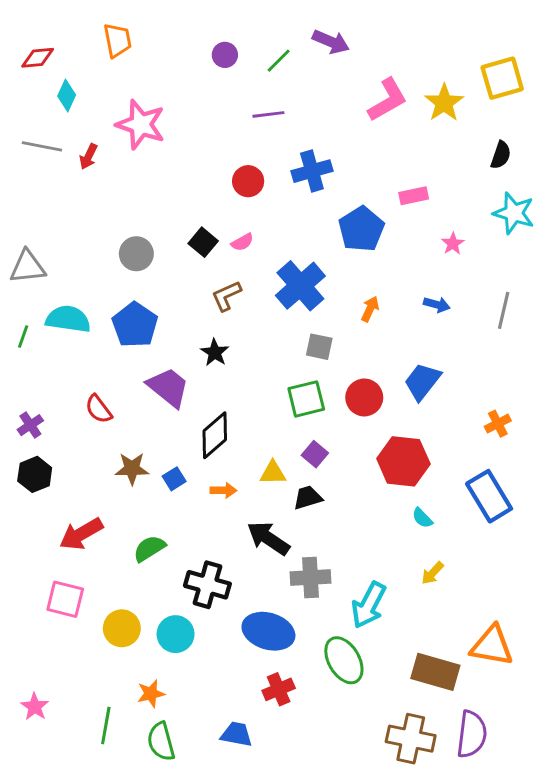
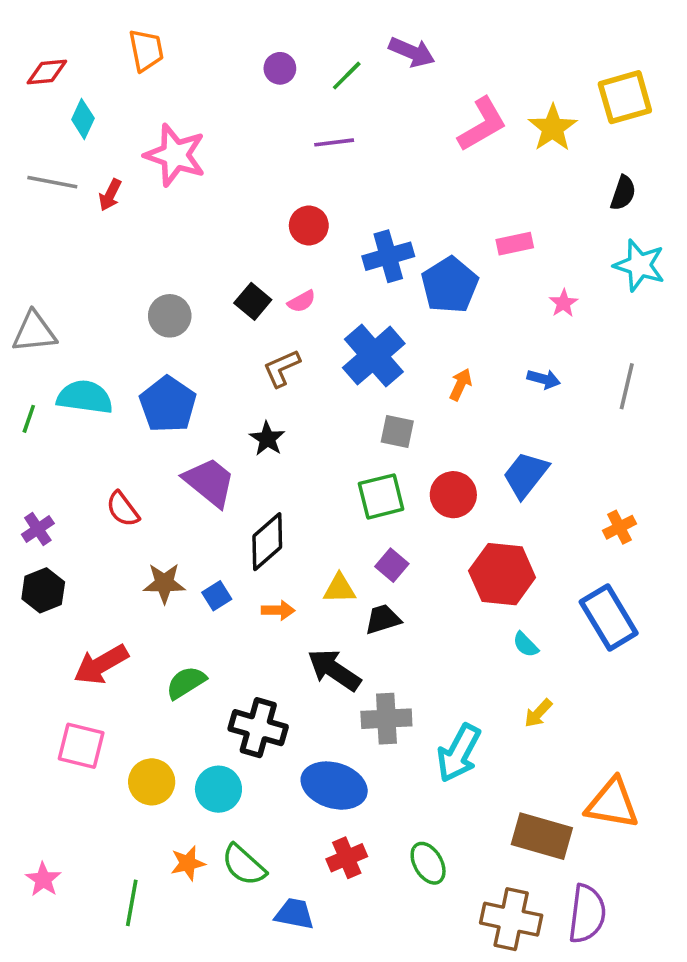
blue cross: (312, 171) -> (388, 256), moved
green ellipse: (344, 660) -> (428, 863), moved, size x0.7
green semicircle: (161, 742) -> (244, 865), moved, turned -33

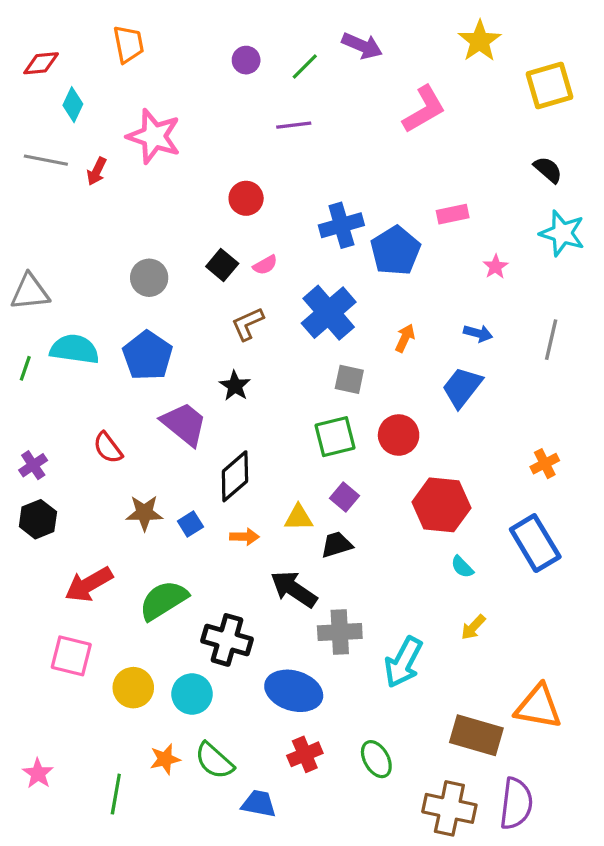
yellow star: (553, 128) -> (480, 41), moved
black semicircle: (623, 193) -> (548, 170), turned -68
red circle: (309, 225) -> (246, 198), moved
blue trapezoid: (526, 475) -> (462, 387), moved
green semicircle: (186, 683) -> (163, 600), size x1.4

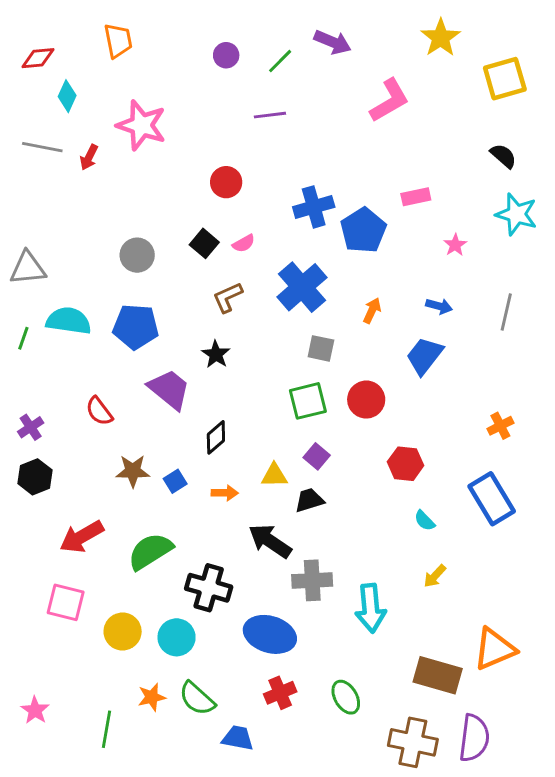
blue pentagon: (148, 356) -> (136, 327), turned -30
black diamond: (235, 476) -> (216, 437), size x0.7
red hexagon: (441, 505) -> (406, 464), size x0.7
cyan arrow: (403, 662) -> (371, 608), turned -33
orange triangle: (538, 707) -> (495, 649), turned -33

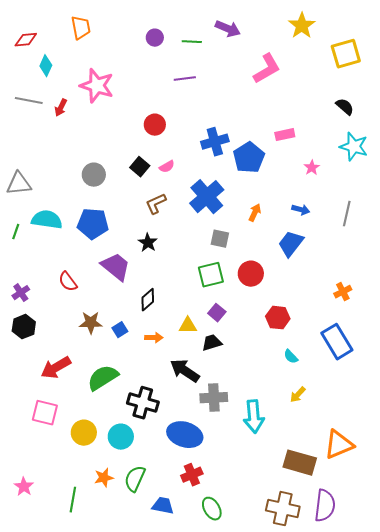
green line: (280, 61) -> (192, 42), turned 48
green ellipse: (346, 697) -> (212, 509), moved
green semicircle: (197, 699) -> (135, 479), turned 72

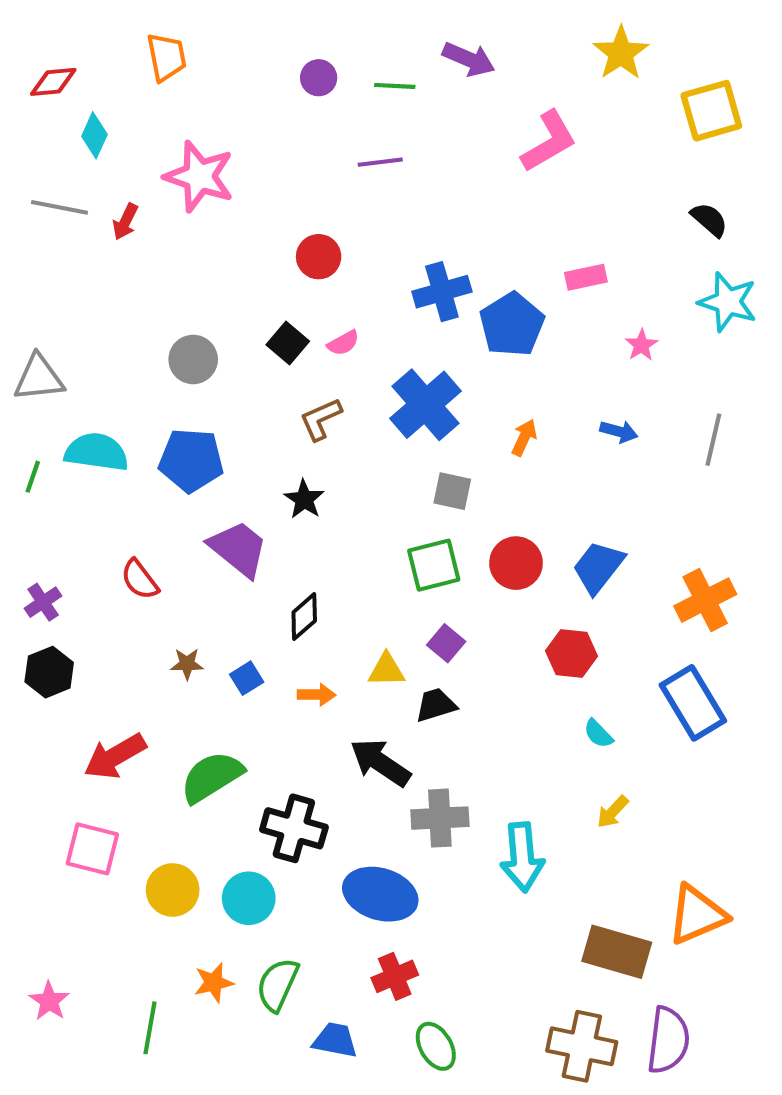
blue trapezoid: (291, 244) -> (598, 567), moved
orange cross: (343, 292) -> (705, 600), size x1.6
brown star: (91, 323) -> (187, 664), size x0.7

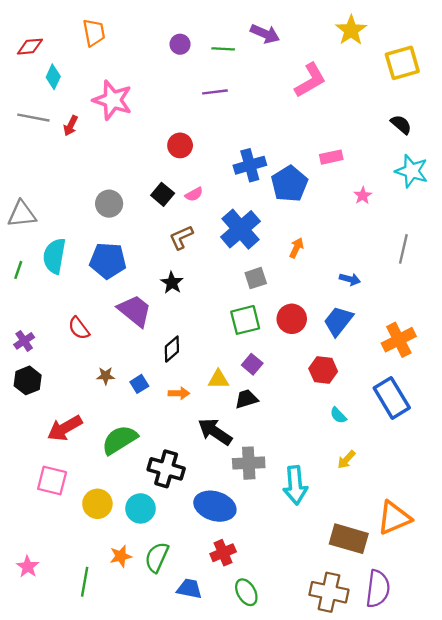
blue arrow: (619, 431) -> (350, 279), moved
cyan semicircle: (97, 452) -> (54, 256), turned -88
gray square: (452, 491) -> (256, 278), turned -30

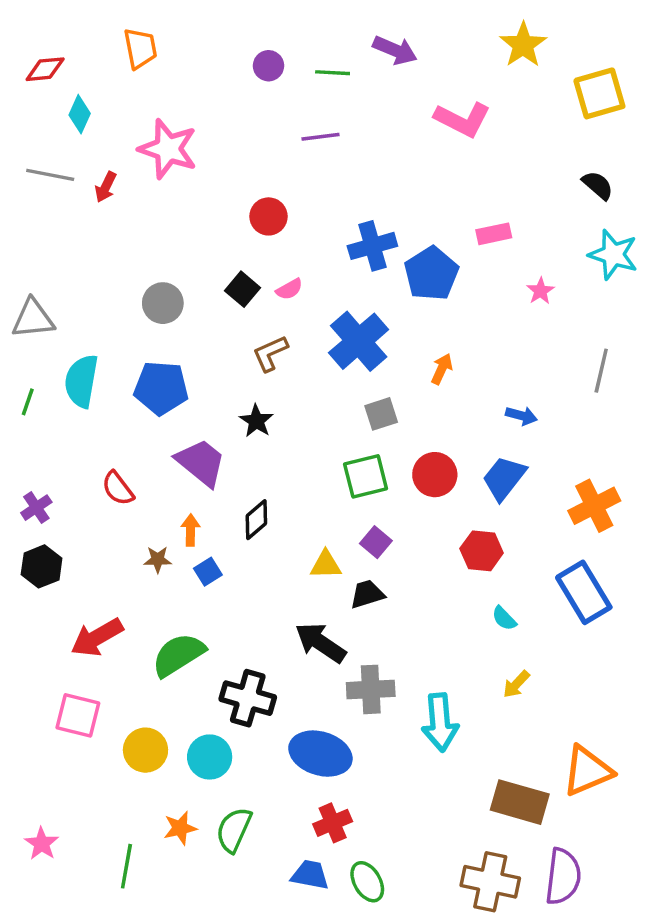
pink L-shape: (310, 80) -> (463, 119), turned 57
orange arrow: (179, 393) -> (191, 530), moved, turned -90
blue trapezoid: (189, 589) -> (310, 875), moved

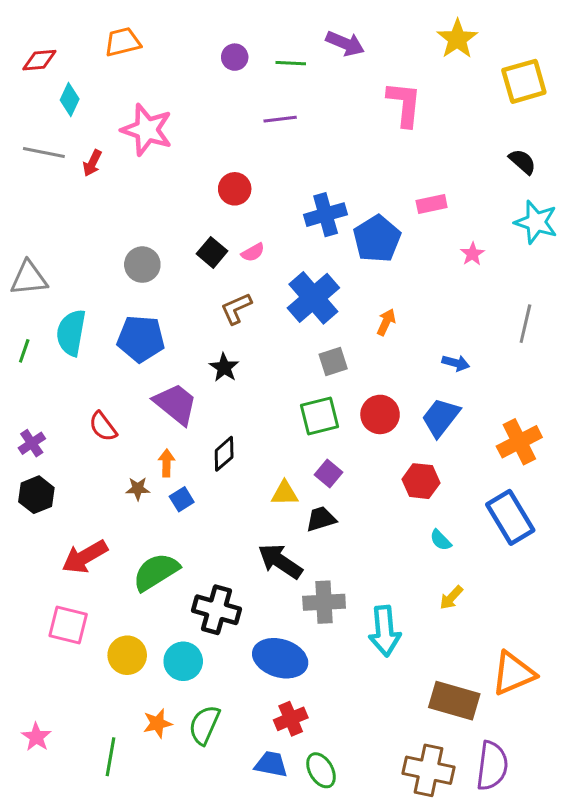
orange trapezoid: (140, 48) -> (123, 42), turned -93
pink L-shape: (463, 119) -> (404, 104), turned -111

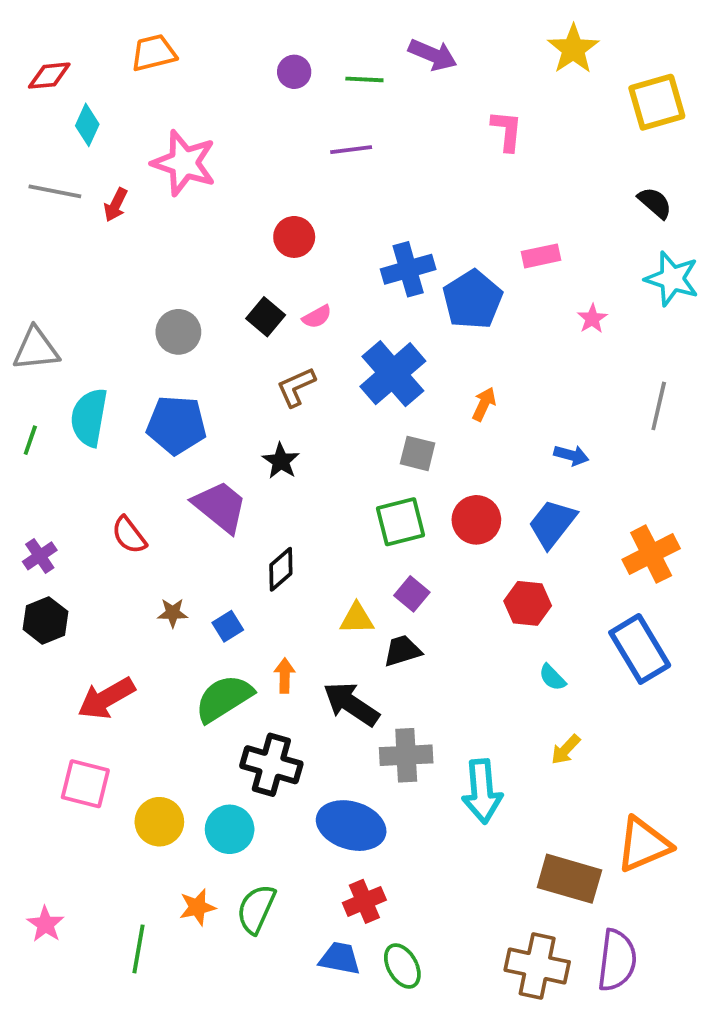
pink L-shape: (404, 104) -> (507, 131), size x0.7
gray square: (333, 361) -> (418, 453), turned 32
orange arrow: (167, 463) -> (285, 676), moved
green semicircle: (156, 572) -> (224, 698), moved

